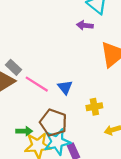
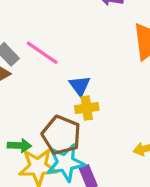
pink line: (37, 84) -> (42, 53), moved
yellow cross: (94, 107) -> (87, 108), moved

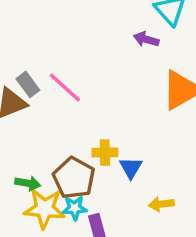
blue triangle: (80, 86) -> (131, 168), moved
cyan star: (65, 163) -> (75, 208), size x0.6

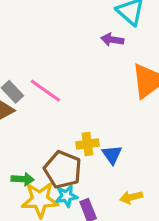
yellow arrow: (161, 204) -> (131, 197), moved

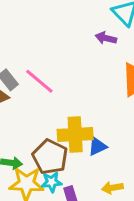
yellow cross: (88, 144) -> (75, 134), size x1.6
blue triangle: (112, 155) -> (97, 146), turned 36

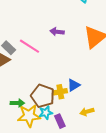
purple arrow: (106, 38) -> (57, 32), moved
yellow cross: (75, 134) -> (60, 92), moved, size x0.6

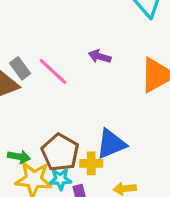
blue triangle: (74, 85) -> (111, 144), size x1.5
yellow cross: (60, 92) -> (91, 163), moved

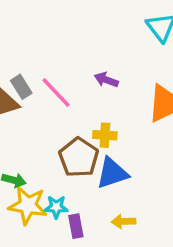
brown pentagon: (60, 152) -> (79, 157), moved
yellow cross: (91, 163) -> (105, 135), moved

